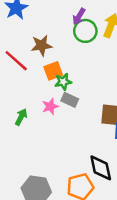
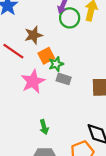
pink star: (50, 106) -> (33, 81), moved, size x1.6
green arrow: (21, 117) -> (44, 127), moved, turned 144

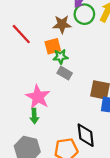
brown star: (34, 35) -> (62, 24), moved
pink star: (33, 81) -> (38, 97), moved, turned -30

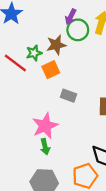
green star: (61, 57) -> (34, 53), moved
pink star: (38, 97) -> (45, 126), turned 30

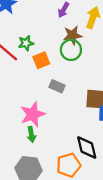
green circle: (78, 30) -> (71, 50), moved
brown star: (56, 45) -> (72, 35), moved

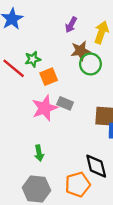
green circle: (71, 50) -> (90, 64), moved
pink star: (33, 114) -> (45, 108), moved

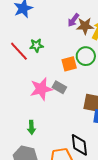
brown star: (81, 51) -> (85, 26), moved
orange square: (49, 77) -> (69, 64), moved

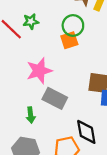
green circle: (86, 56) -> (73, 25), moved
gray rectangle: (59, 87) -> (55, 98), moved, size x1.5

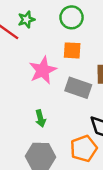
orange square: (69, 40) -> (72, 50), moved, turned 30
gray rectangle: (55, 98) -> (78, 88), moved

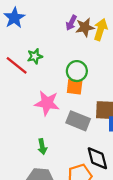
green circle: (72, 17) -> (77, 71), moved
pink star: (43, 70) -> (47, 103), turned 30

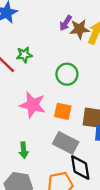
orange square: (75, 87) -> (63, 111), moved
gray rectangle: (78, 121) -> (66, 143), moved

